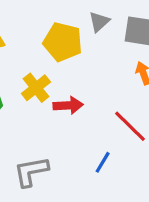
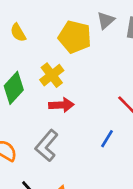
red arrow: (68, 105) -> (61, 105), moved
gray L-shape: (31, 171) -> (47, 146), turned -40

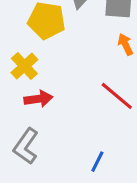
blue line: (107, 139) -> (97, 162), moved

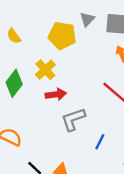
gray L-shape: (26, 146) -> (73, 119), moved, turned 36

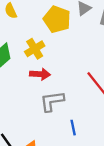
blue line: (100, 142) -> (73, 128), turned -49

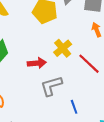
yellow cross: (35, 49) -> (63, 48), moved

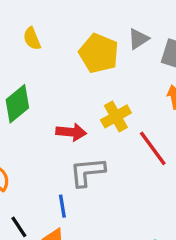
blue line: (74, 107) -> (62, 206), moved

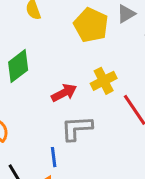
red arrow: (71, 132) -> (64, 93), turned -35

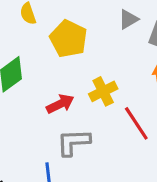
yellow pentagon: (91, 25) -> (68, 39), moved

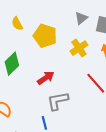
yellow cross: (103, 91) -> (79, 48), moved

